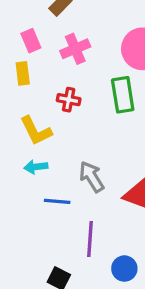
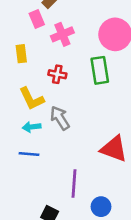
pink rectangle: (31, 41) -> (37, 19), moved
gray arrow: (92, 177) -> (60, 118), moved
blue line: (57, 201) -> (29, 154), moved

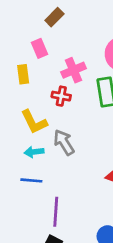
pink rectangle: (37, 19) -> (39, 48), moved
pink cross: (62, 34) -> (73, 70), moved
purple line: (74, 183) -> (56, 212), moved

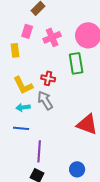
pink rectangle: (39, 48) -> (27, 31), turned 40
pink cross: (73, 70) -> (52, 37), moved
red cross: (61, 96) -> (48, 78), moved

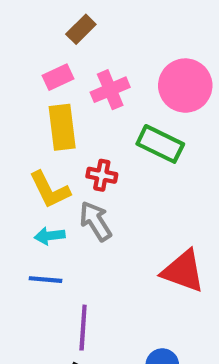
pink rectangle: (27, 31) -> (58, 77), turned 48
yellow rectangle: (15, 50) -> (62, 127), moved, size x1.5
green rectangle: (76, 63) -> (160, 144), turned -55

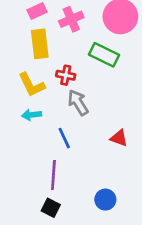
gray arrow: (96, 221) -> (78, 103), moved
red triangle: (183, 271) -> (119, 138), size x0.6
blue line: (45, 280) -> (64, 138), moved, turned 60

